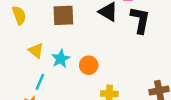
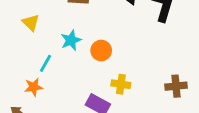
yellow triangle: (36, 51) -> (31, 23), moved

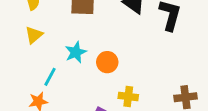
yellow triangle: (31, 23) -> (34, 35), turned 36

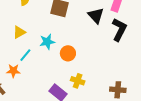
yellow triangle: (34, 35) -> (19, 32), moved

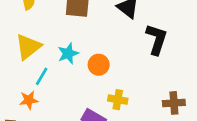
black L-shape: (119, 30) -> (157, 39), moved
yellow triangle: (19, 32) -> (28, 47), size x1.5

